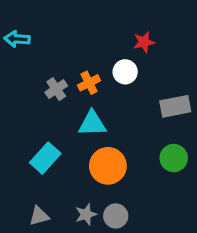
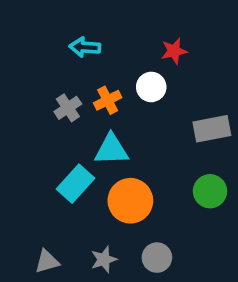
cyan arrow: (17, 39) -> (85, 47), moved
cyan rectangle: (45, 158) -> (75, 184), moved
gray circle: (116, 216) -> (157, 258), moved

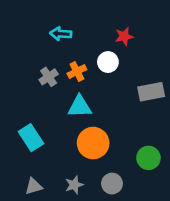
cyan rectangle: (75, 184) -> (31, 138), moved, turned -75
green circle: (210, 191) -> (148, 158), moved

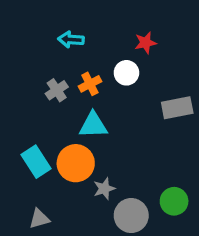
orange circle: (93, 143) -> (76, 163), moved
green circle: (148, 158) -> (174, 201), moved
gray circle: (112, 184) -> (131, 216), size x1.4
gray star: (74, 185) -> (104, 189), moved

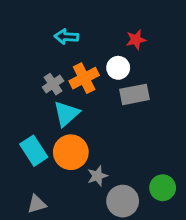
orange cross: (90, 84) -> (84, 78), size x1.4
gray rectangle: (177, 108) -> (134, 94), moved
cyan triangle: (93, 125) -> (66, 114), moved, turned -40

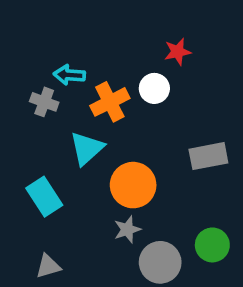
cyan arrow: (66, 37) -> (69, 75), moved
gray cross: (53, 84) -> (44, 102), moved, turned -36
gray rectangle: (134, 94) -> (208, 156), moved
orange circle: (71, 152) -> (133, 185), moved

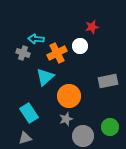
cyan rectangle: (44, 197) -> (29, 113), moved

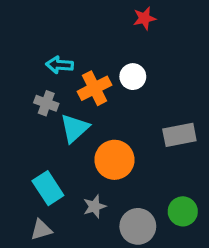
red star: (92, 27) -> (144, 18), moved
gray cross: (23, 53) -> (46, 103), moved
gray star: (66, 119) -> (95, 206), moved

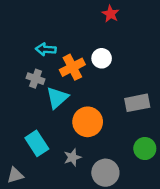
red star: (144, 18) -> (111, 14), turned -30
green circle: (183, 211) -> (145, 149), moved
gray triangle: (41, 230) -> (15, 175), moved

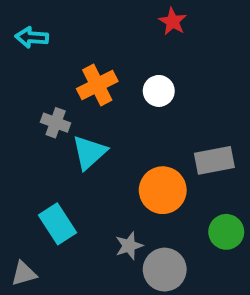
cyan arrow: (46, 49) -> (32, 37), moved
orange cross: (72, 67) -> (97, 85), moved
orange circle: (88, 122) -> (163, 190), moved
gray star: (72, 157) -> (129, 246), moved

